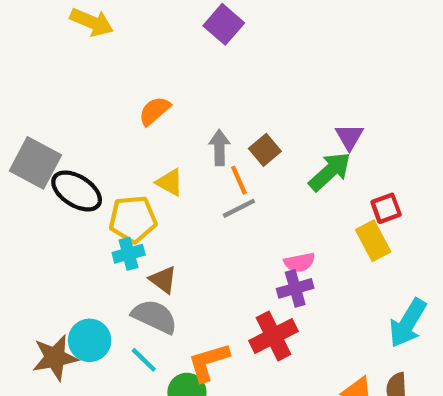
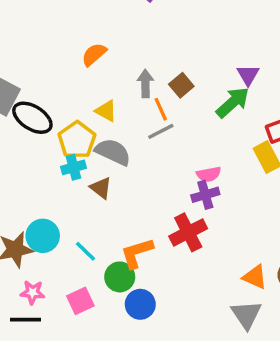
yellow pentagon: (133, 219) -> (77, 140), turned -30
gray semicircle: (154, 317) -> (113, 152), moved

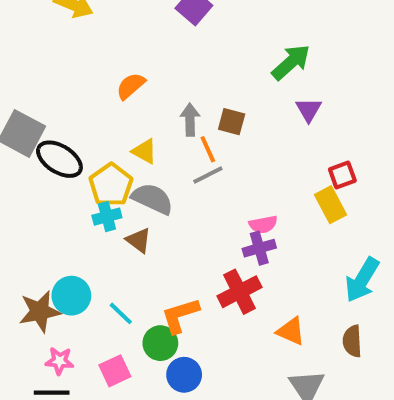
brown square: (181, 85) -> (232, 122), turned -35
green arrow: (233, 102) -> (291, 62), moved
orange triangle: (255, 277) -> (291, 331), moved

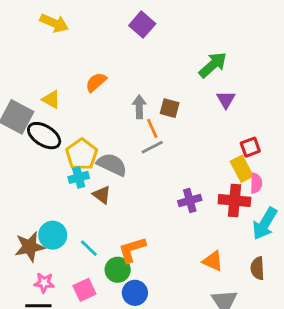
yellow triangle: (145, 151) -> (51, 100), moved
pink semicircle: (263, 224) -> (256, 183), moved, turned -78
red cross: (239, 292) -> (234, 201), moved, turned 32

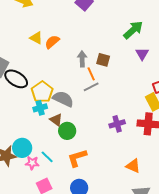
yellow triangle: (51, 100) -> (36, 38), moved
green circle: (118, 270) -> (67, 131), moved
pink star: (44, 283) -> (32, 163), moved

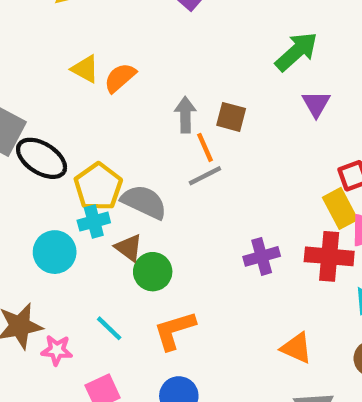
cyan circle: (22, 148) -> (55, 252), moved
pink star: (32, 163) -> (57, 350), moved

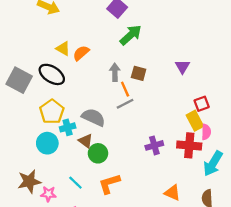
green arrow: (296, 52) -> (131, 35), moved
black ellipse: (42, 158) -> (52, 74), moved
yellow pentagon: (98, 187) -> (52, 112), moved

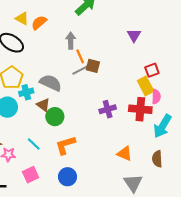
brown square: (139, 73) -> (93, 66), moved

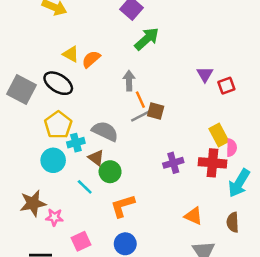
red square: (152, 70) -> (226, 86), moved
cyan line: (34, 144) -> (85, 187), moved

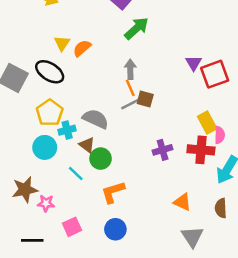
yellow triangle: (71, 54) -> (62, 43), turned 35
gray arrow: (129, 81) -> (130, 69), moved
red square: (226, 86) -> (215, 74), size x1.6

